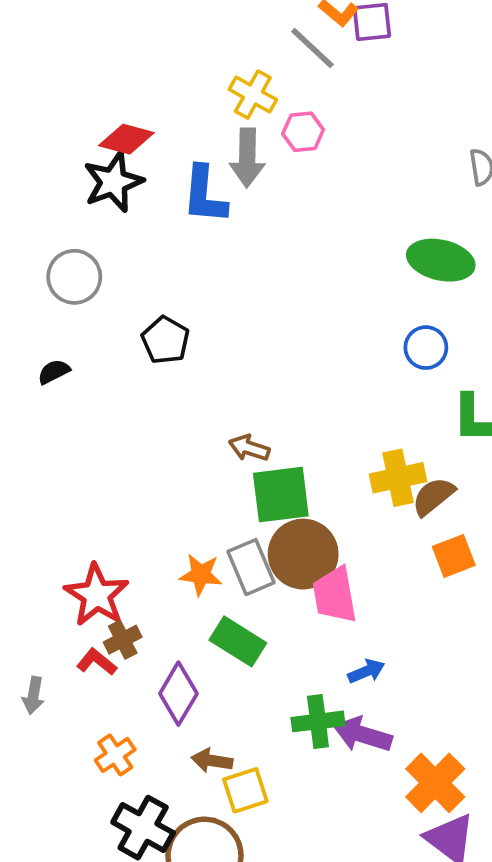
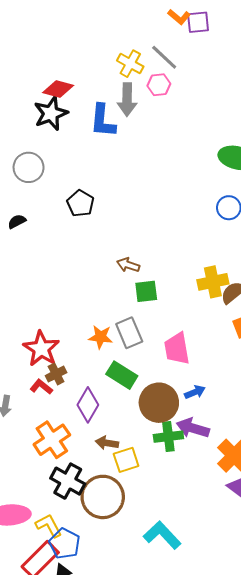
gray line: (312, 48) -> (164, 57), moved
green square: (281, 495) -> (146, 291), size x0.7
brown circle: (303, 554) -> (159, 403), moved
green cross: (318, 721) -> (168, 437), moved
orange cross: (115, 755) -> (52, 440), size x1.6

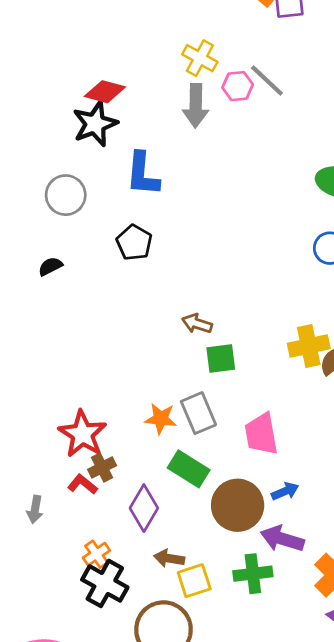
gray line: (164, 57) -> (267, 80), moved
blue L-shape: (103, 121) -> (143, 174), moved
green cross: (168, 437) -> (253, 574), moved
orange cross: (52, 440) -> (96, 554), size x0.6
black cross: (68, 481) -> (105, 583), moved

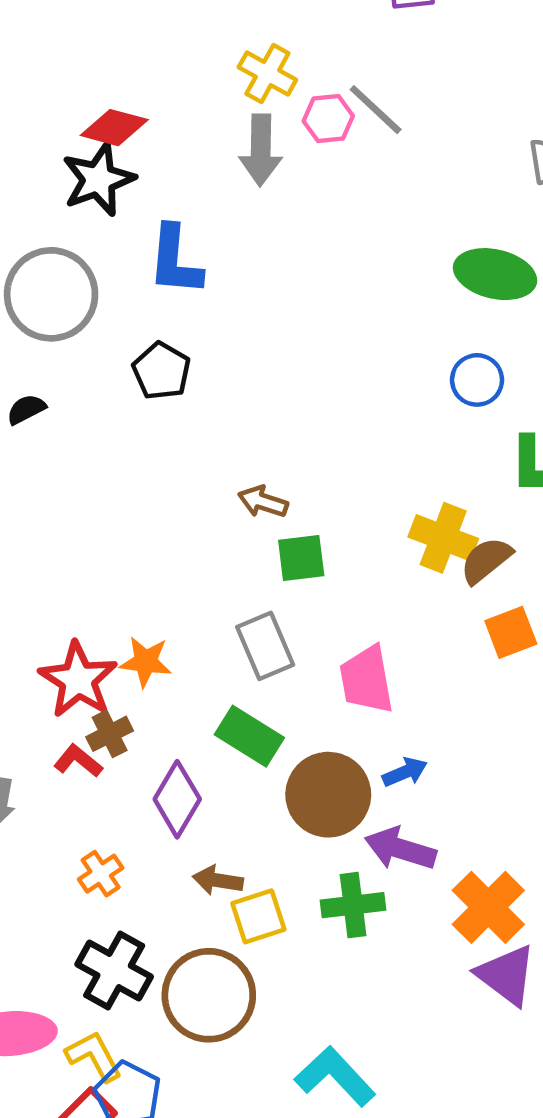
gray circle: (66, 195) -> (51, 294), size x1.4
yellow cross: (309, 346) -> (443, 538), turned 33
orange star: (161, 419) -> (146, 662), moved
black cross: (105, 583) -> (114, 970), moved

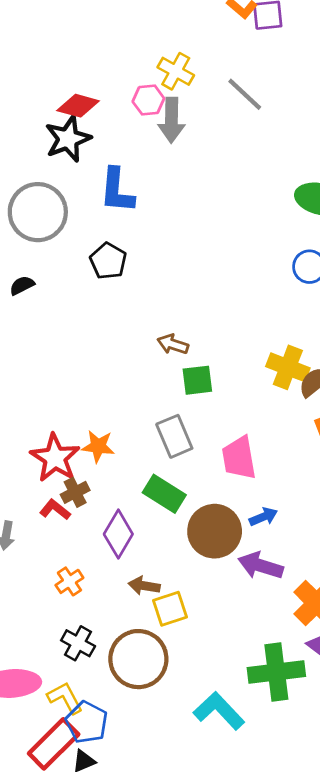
pink hexagon: (328, 119) -> (148, 100), moved
green cross: (353, 905) -> (276, 672), moved, size x1.4
black cross: (114, 970) -> (78, 643), size x0.7

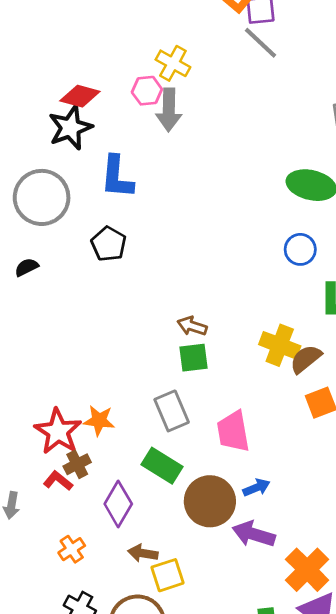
gray line: (245, 94) -> (261, 43), moved
brown arrow: (173, 344) -> (192, 326), moved

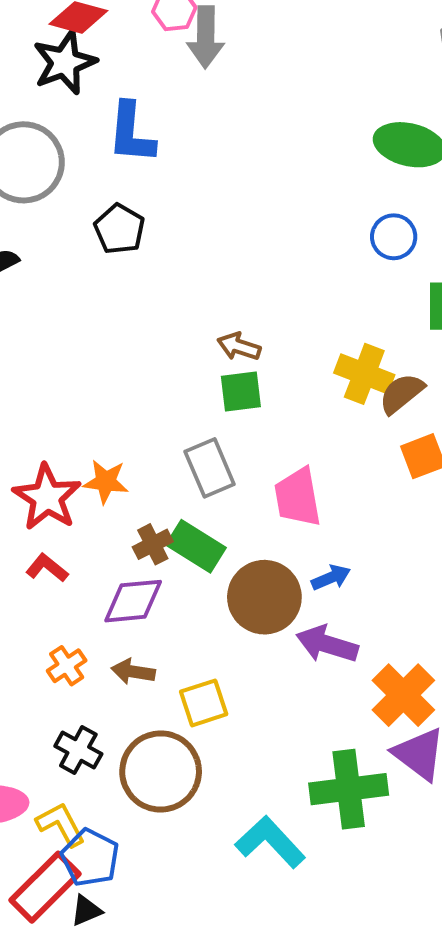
brown cross: (77, 464) -> (153, 544), moved
purple diamond: (118, 504) -> (133, 601), turned 54
brown arrow: (143, 553) -> (133, 672), moved

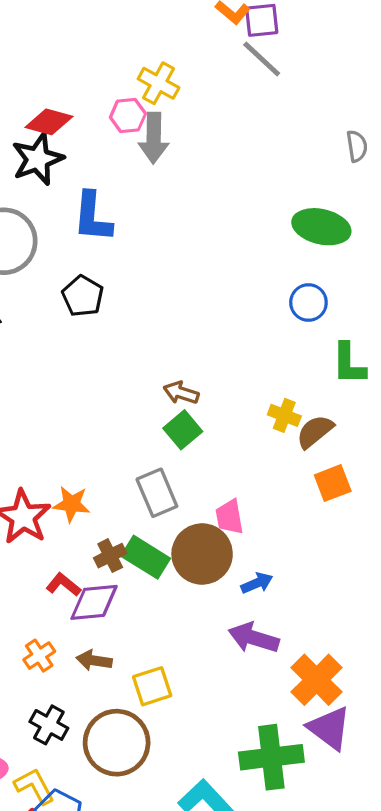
yellow cross: (364, 374) -> (284, 415), size x0.7
green square: (241, 392) -> (183, 430), turned -33
pink trapezoid: (298, 497) -> (229, 517), size x0.7
red L-shape: (47, 568) -> (63, 585), moved
brown circle: (264, 597) -> (202, 554), moved

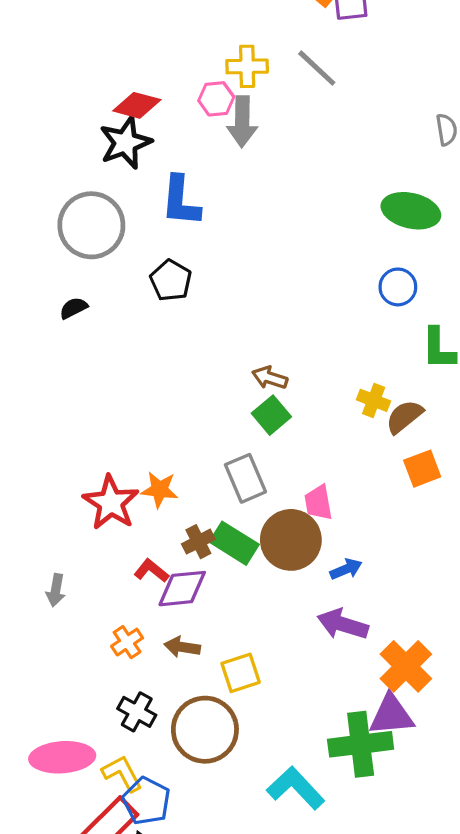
gray line: (262, 59) -> (317, 68), moved
yellow cross: (159, 83) -> (247, 66), turned -30
purple triangle: (329, 728) -> (391, 715), moved, turned -42

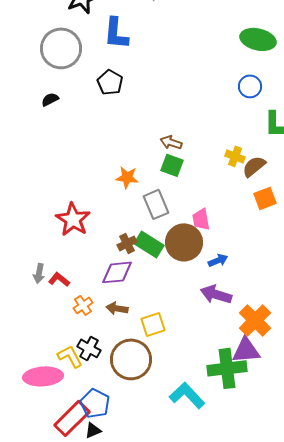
green square: (271, 415) -> (172, 165), turned -30
orange star: (159, 490) -> (127, 177), moved
red L-shape: (151, 571) -> (59, 279), moved
yellow L-shape: (122, 773) -> (70, 356), moved

